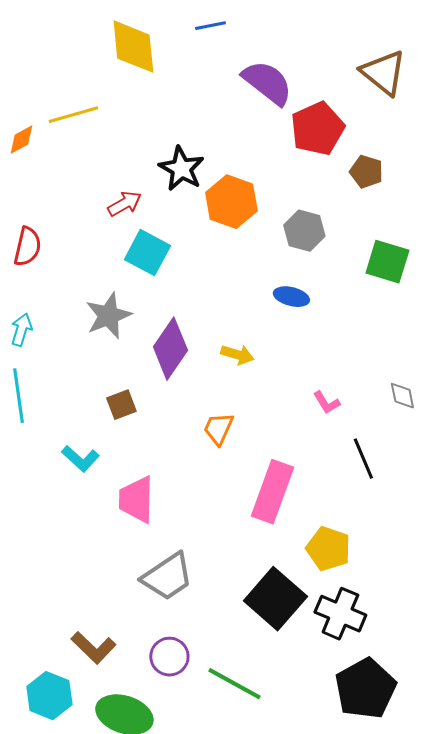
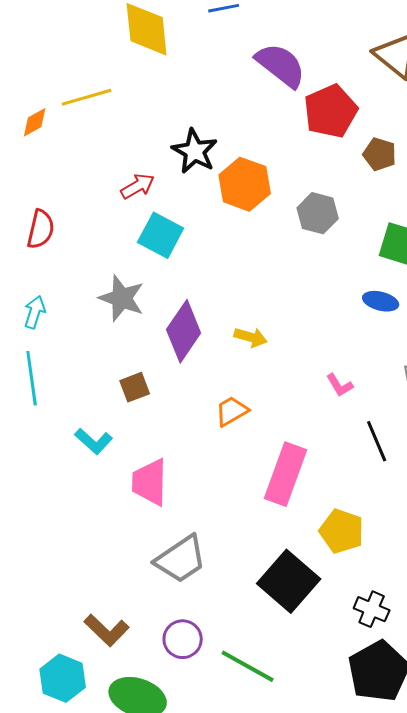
blue ellipse: (291, 297) -> (381, 301), moved
gray star: (108, 316) -> (122, 298), turned -30
orange trapezoid: (218, 429) -> (232, 411), turned 36
black cross: (340, 614) -> (372, 609), moved, size x0.7

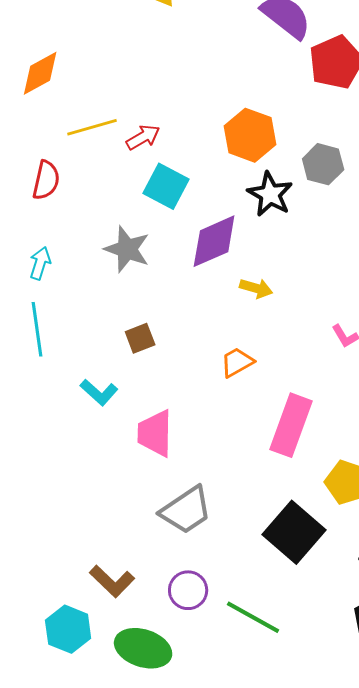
yellow line: (87, 97) -> (92, 127), moved
orange diamond: (35, 122) -> (40, 73), size x1.5
black star: (195, 151) -> (270, 194), moved
purple diamond: (184, 331) -> (214, 241), moved, turned 32

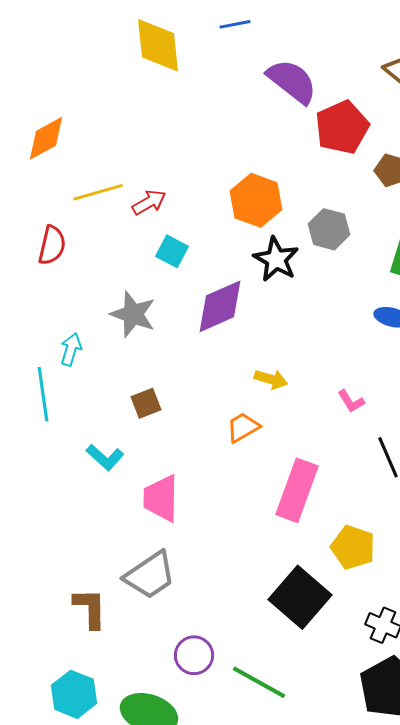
cyan square: (166, 186) -> (172, 251), size x0.7
cyan arrow: (40, 263) -> (71, 349), moved
yellow arrow: (256, 288) -> (271, 379), moved
gray trapezoid: (186, 510) -> (150, 575), moved
brown L-shape: (112, 581) -> (90, 608), moved, turned -135

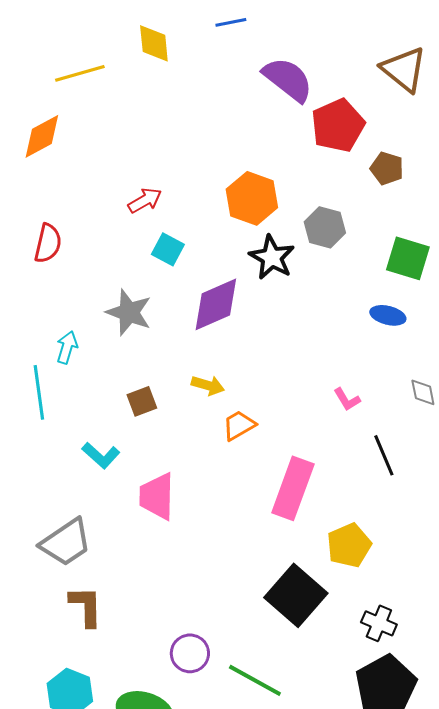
yellow diamond: (158, 45) -> (154, 43), size x0.7
yellow line: (98, 192) -> (80, 73), moved
yellow arrow: (271, 379) -> (208, 385), moved
yellow pentagon: (353, 547) -> (349, 545), turned 30
gray trapezoid: (150, 575) -> (66, 542), moved

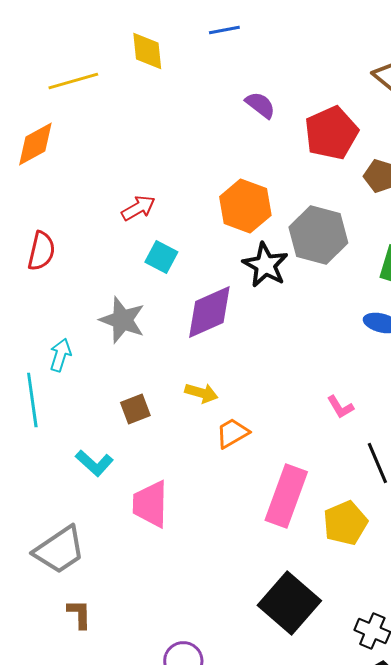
purple semicircle: (288, 79) -> (260, 105), moved, size x0.6
gray hexagon: (325, 227) -> (318, 235), size x1.4
yellow pentagon: (349, 545) -> (345, 523), moved
brown L-shape: (86, 606) -> (79, 614), size x0.7

